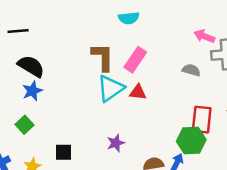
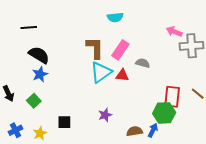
gray semicircle: (191, 70) -> (143, 63), moved

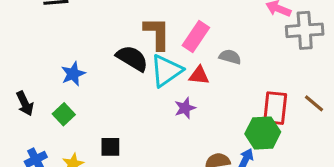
black semicircle: (39, 55) -> (132, 58), moved
purple star: (105, 115) -> (185, 108), moved

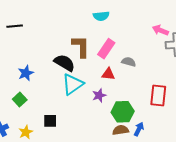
cyan triangle: (166, 71) -> (73, 84), moved
green hexagon: (263, 133) -> (123, 112), moved

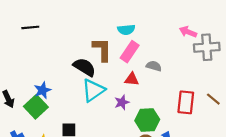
cyan semicircle: (101, 16) -> (126, 30), moved
blue star: (26, 73) -> (42, 90), moved
green square: (20, 100) -> (36, 107), size x1.5

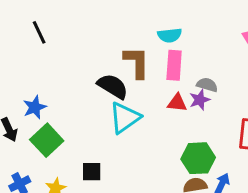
black line: (30, 27) -> (39, 32), turned 70
pink rectangle: (130, 52) -> (174, 65), turned -30
blue star: (42, 90) -> (35, 107), moved
purple star: (122, 102) -> (200, 100), moved

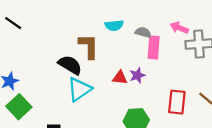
black line: (39, 32) -> (13, 23), turned -30
pink rectangle: (174, 65) -> (154, 47), moved
gray semicircle: (207, 85) -> (143, 32), moved

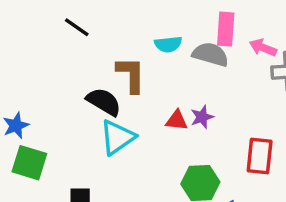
black line: (13, 23) -> (77, 27), moved
gray semicircle: (143, 32) -> (210, 54), size x1.5
pink rectangle: (154, 47) -> (226, 29), moved
green square: (19, 107) -> (29, 163), turned -30

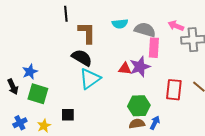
black line: (77, 27) -> (66, 14), turned 49
pink rectangle: (226, 29) -> (154, 48), moved
brown L-shape: (131, 75) -> (87, 33), moved
purple star: (202, 117) -> (140, 67), size x1.5

